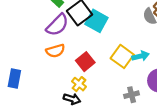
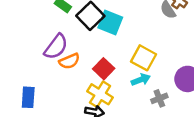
purple semicircle: (57, 25) -> (56, 47), moved
cyan arrow: (141, 56) -> (141, 80), moved
yellow cross: (79, 84) -> (100, 94), size x1.5

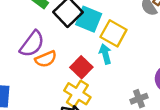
yellow square: (144, 58) -> (114, 33), moved
cyan arrow: (141, 80) -> (105, 54), moved, turned -84

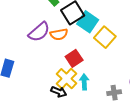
cyan arrow: (105, 54) -> (84, 82), moved
orange semicircle: (46, 59) -> (59, 34), moved

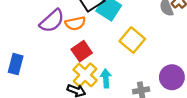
yellow square: (105, 37) -> (132, 40), moved
red square: (74, 58) -> (82, 51), moved

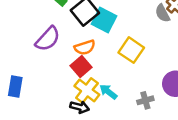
orange semicircle: (75, 23) -> (85, 47), moved
cyan arrow: (106, 78) -> (108, 92), turned -42

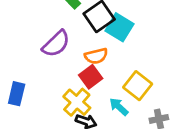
yellow square: (131, 50) -> (138, 86), moved
yellow cross: (87, 90) -> (77, 102), moved

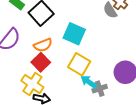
cyan square: (119, 27) -> (74, 34), moved
cyan arrow: (119, 107) -> (89, 82), moved

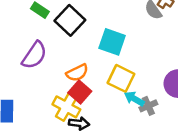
orange semicircle: (43, 45) -> (77, 73), moved
red square: (41, 62) -> (80, 92), moved

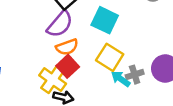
purple semicircle: (34, 55) -> (60, 24), moved
gray cross: (148, 106) -> (135, 75), moved

